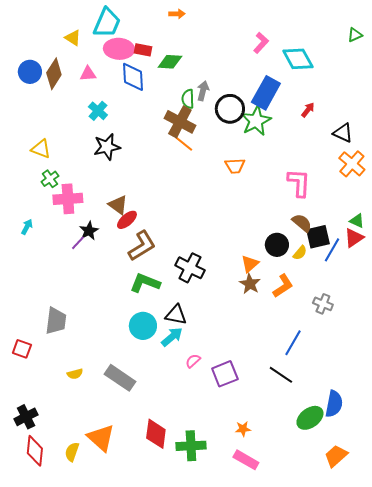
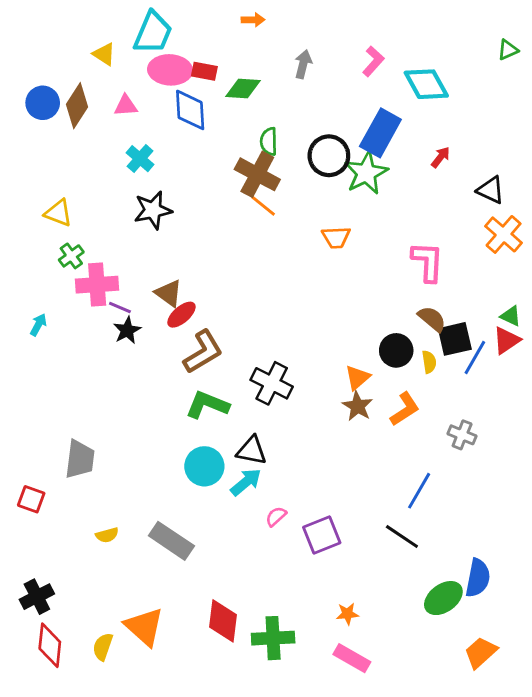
gray arrow: (203, 91) -> (303, 64), moved
purple line: (78, 243) -> (120, 307), moved, turned 70
yellow semicircle: (300, 253) -> (429, 362), turned -49

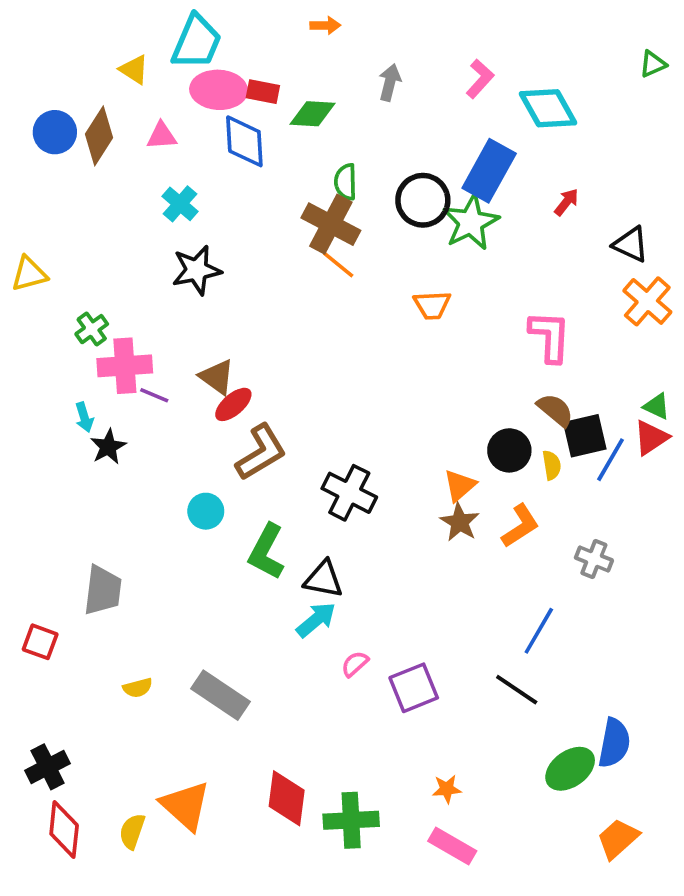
yellow triangle: (58, 213) -> (29, 274), moved, turned -36
cyan arrow: (38, 325) -> (84, 417), moved, turned 135
black star: (127, 330) -> (108, 447), moved
green L-shape: (207, 405) -> (266, 552), moved, turned -84
cyan circle: (204, 466) -> (206, 511), moved, size x0.7

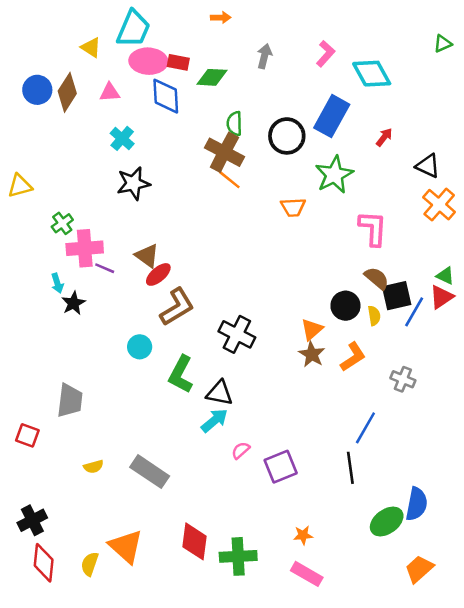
green star: (471, 222) -> (334, 175), moved
black line: (517, 690) -> (350, 468), turned 48

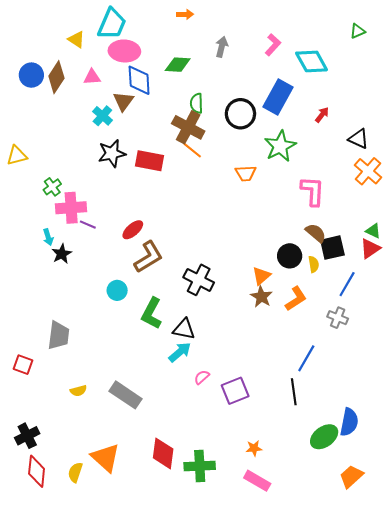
green triangle: (443, 44) -> (358, 31), moved
red rectangle: (178, 62) -> (149, 161), moved, size x1.5
brown triangle: (147, 256) -> (123, 101), moved, turned 30
blue line: (414, 312) -> (347, 284), moved

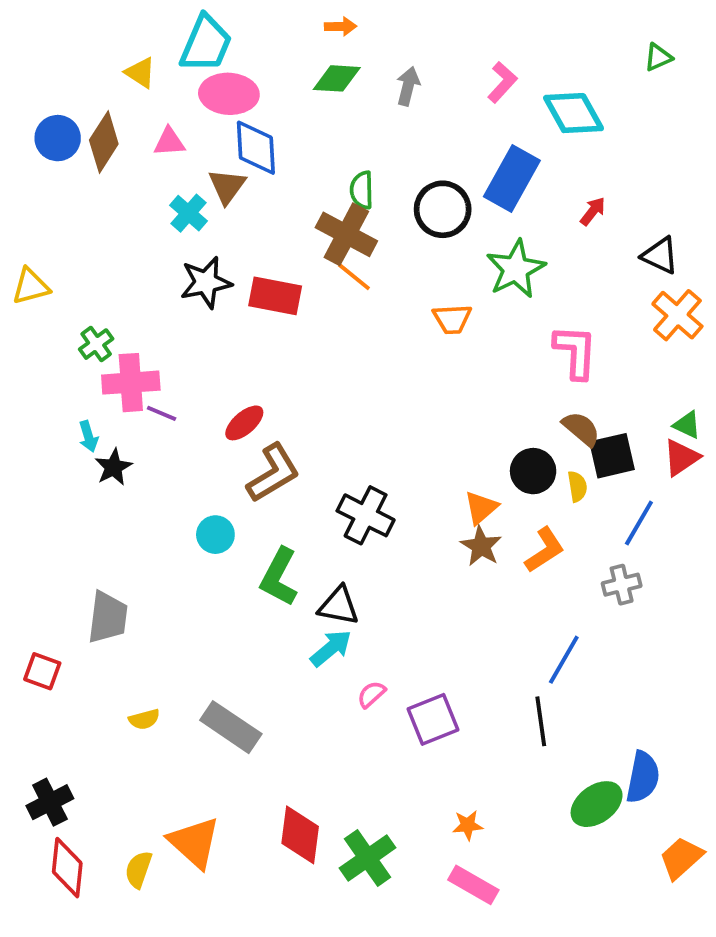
green diamond: (178, 65) -> (337, 78), moved
gray cross: (338, 318) -> (622, 585), turned -36
green cross: (200, 466) -> (368, 858), turned -32
orange trapezoid: (351, 476) -> (681, 858), moved

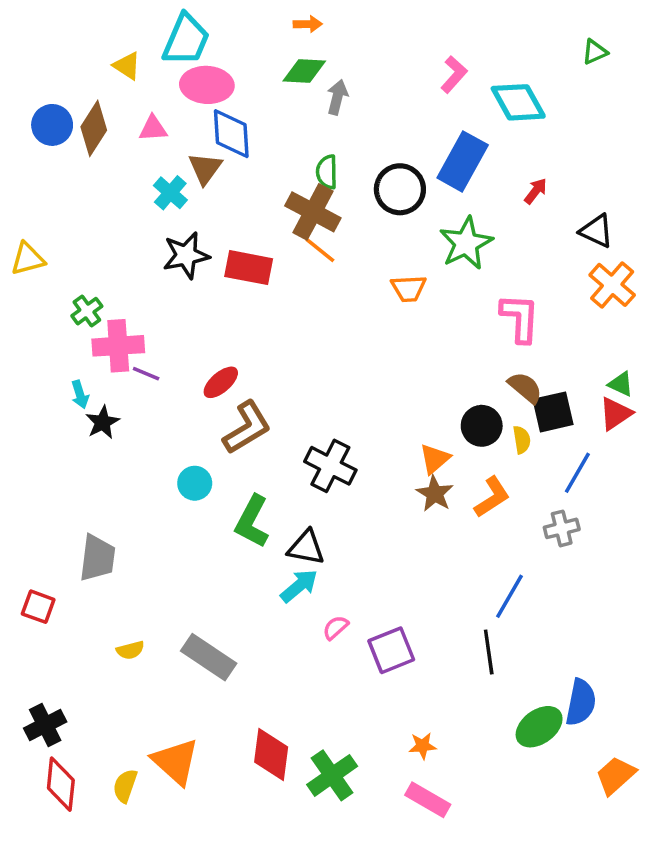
gray arrow: (408, 86) -> (337, 97), moved

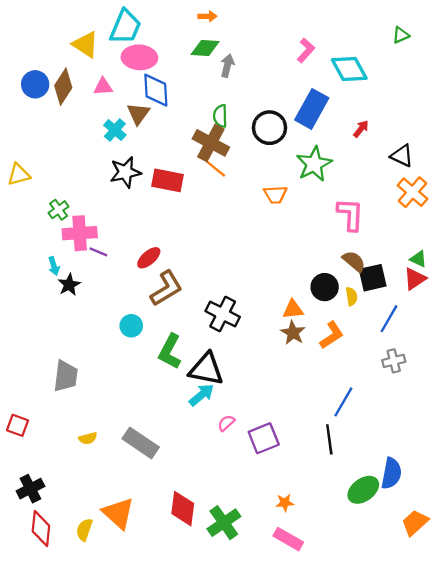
yellow triangle: (127, 66) -> (86, 44), size x1.4
orange triangle: (435, 459) -> (293, 309), turned 35
gray cross: (562, 528) -> (394, 361), moved
black triangle: (306, 548) -> (206, 369), size x1.4
red square: (38, 607) -> (18, 425), moved

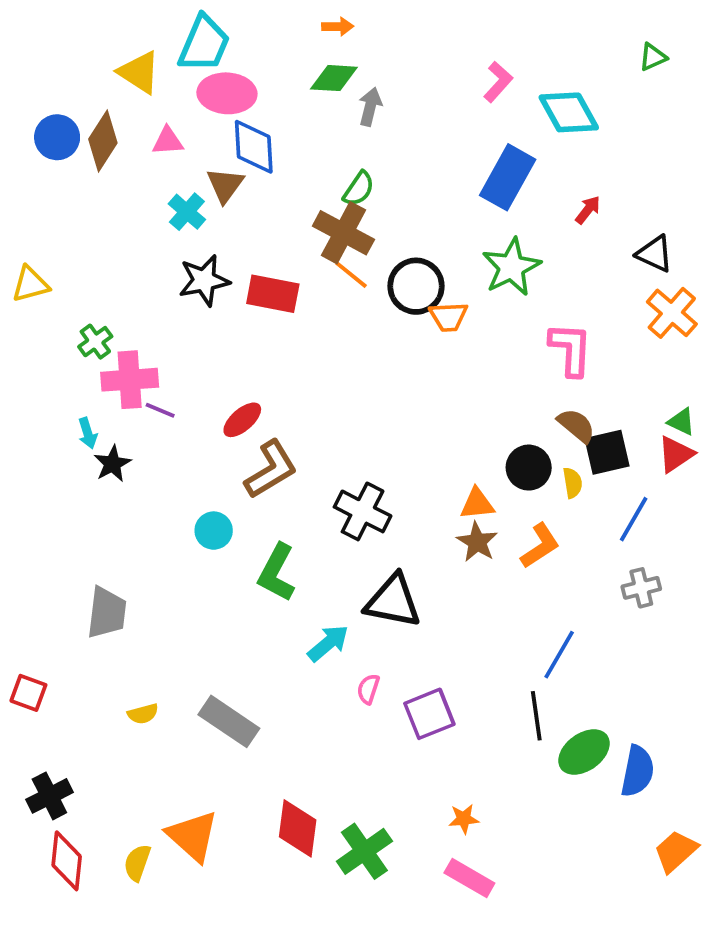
green semicircle: (220, 116) -> (359, 189), turned -145
black circle: (270, 128) -> (416, 286), moved
black triangle: (206, 369) -> (393, 601), moved
pink semicircle: (226, 423) -> (368, 689), turned -30
green ellipse: (363, 490) -> (584, 752), moved

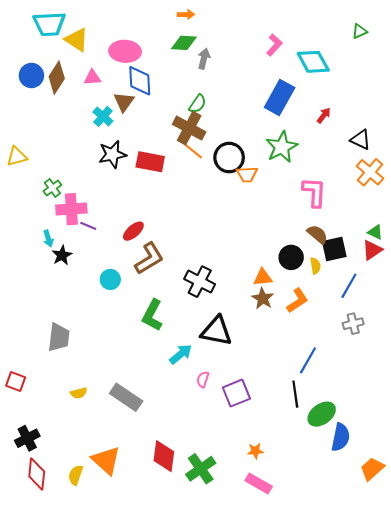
cyan trapezoid: (204, 44) -> (49, 24), moved, turned 64
cyan circle: (214, 531) -> (110, 279), moved
blue semicircle: (637, 771) -> (341, 437), moved

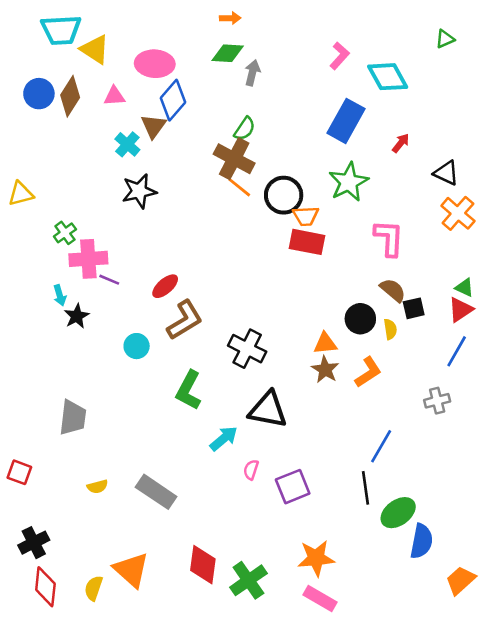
blue diamond: (140, 81) -> (173, 100), turned 44
red rectangle: (150, 162) -> (307, 242), moved
black square: (334, 249) -> (414, 308), size x0.7
blue line: (349, 286) -> (457, 351), moved
orange star: (255, 451) -> (316, 558), size x1.8

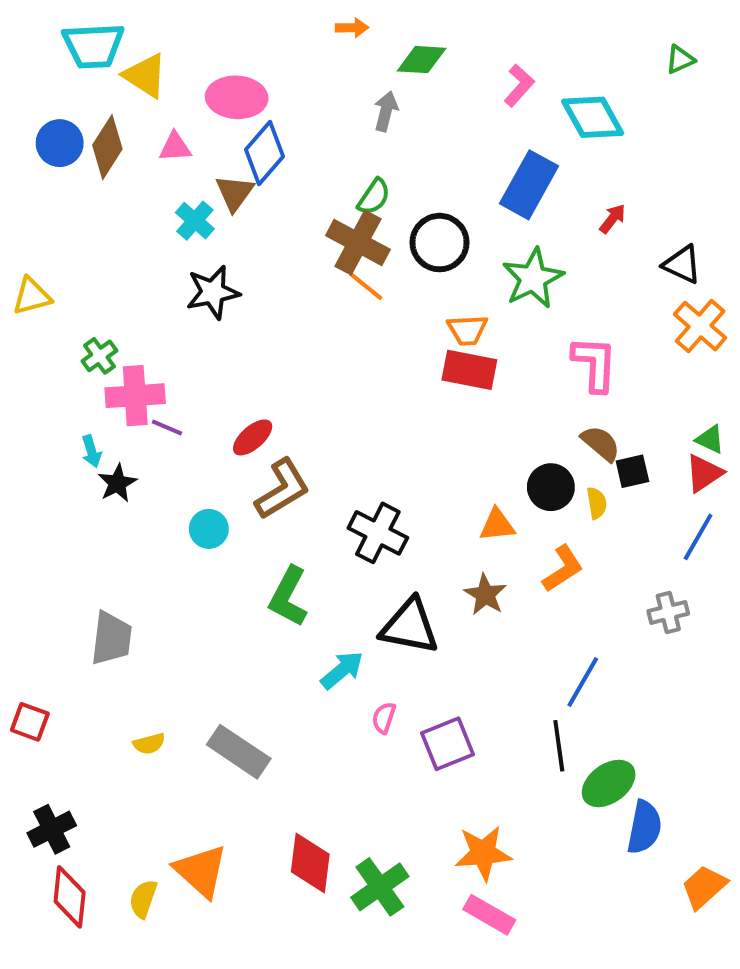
green diamond: (228, 53) -> (422, 60), moved
black circle: (284, 195) -> (440, 243), moved
brown star: (325, 369) -> (485, 595), moved

